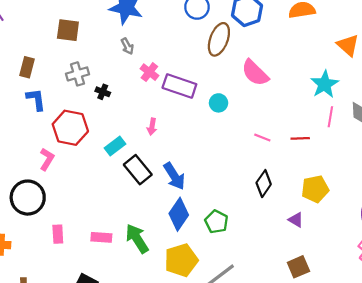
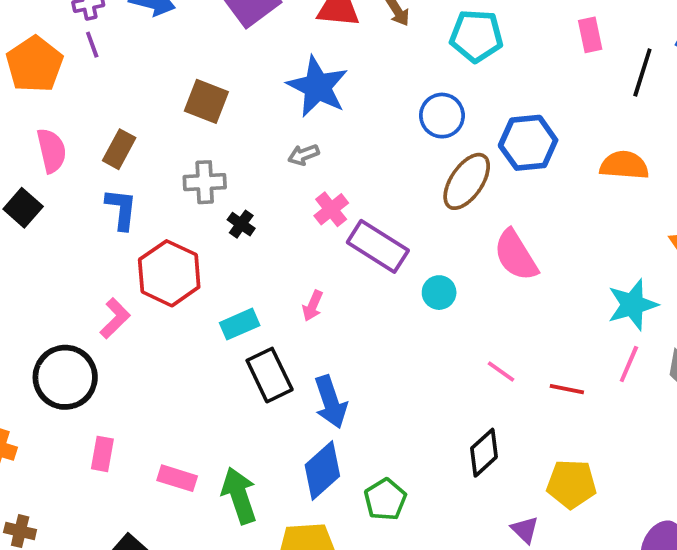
gray arrow: (127, 46) -> (304, 155), turned 84

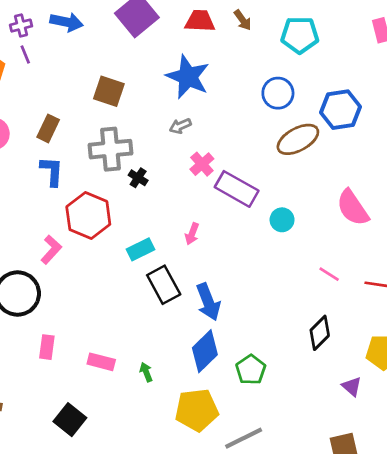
brown ellipse: (467, 181) -> (298, 139), turned 30
gray cross: (205, 182) -> (110, 149), size x1.4
pink semicircle: (516, 255) -> (353, 208), moved
green arrow: (239, 496) -> (146, 372), size x0.5

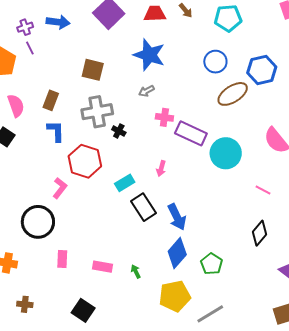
pink cross: (202, 164) -> (164, 117), turned -36
cyan circle: (282, 220) -> (226, 153), size x1.8

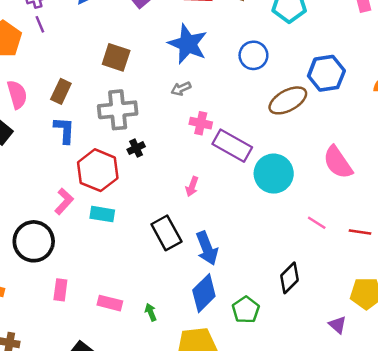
blue circle: (215, 62) -> (253, 55), moved
black cross: (119, 131) -> (136, 148), moved, turned 32
cyan rectangle: (125, 183) -> (102, 214), moved, turned 36
black diamond: (259, 233) -> (289, 278), moved

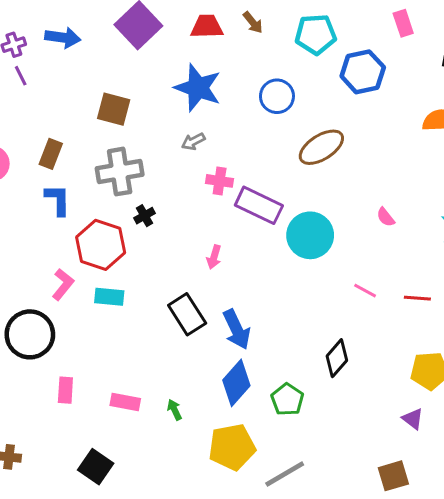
blue hexagon: (326, 73) -> (363, 72), moved
pink semicircle: (338, 162) -> (386, 217), size x0.5
purple triangle: (338, 325) -> (413, 419), moved

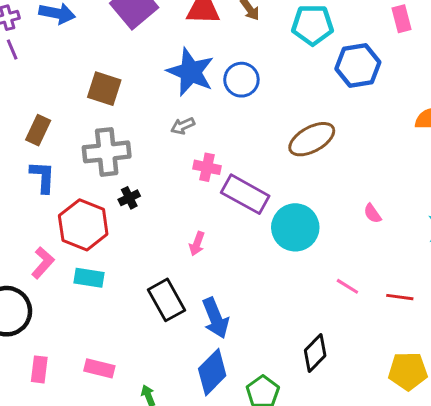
blue circle: (277, 96) -> (241, 80), moved
pink rectangle: (125, 402) -> (99, 368), moved

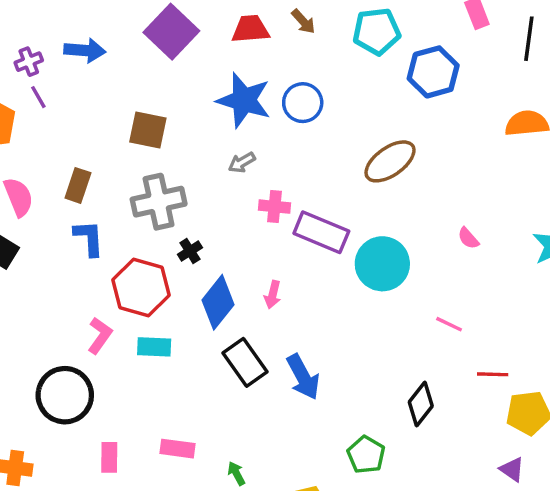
red line: (400, 297) -> (493, 374), moved
blue diamond: (212, 372) -> (218, 302), moved

